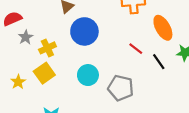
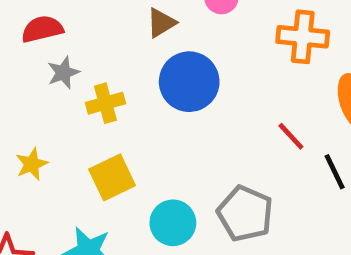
yellow square: (44, 73) -> (112, 177), moved
cyan circle: (88, 75) -> (173, 223), moved

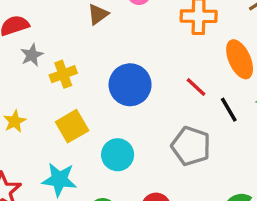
blue circle: (189, 82) -> (130, 85), moved
gray pentagon: (245, 214) -> (191, 146), moved

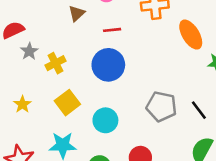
red line: (196, 87) -> (112, 30), moved, turned -42
black line: (229, 110) -> (199, 110), moved

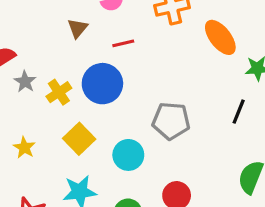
blue circle: (108, 65) -> (102, 84), moved
gray pentagon: (161, 106) -> (171, 121), moved
black line: (199, 110) -> (239, 112), moved, turned 66

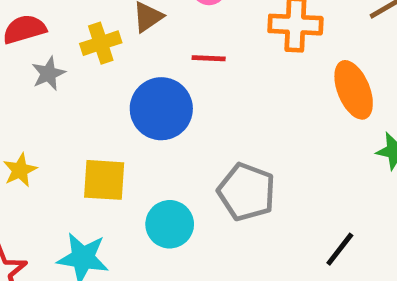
yellow cross: (59, 92) -> (101, 43), moved
black line: (239, 112) -> (340, 249), moved
yellow square: (79, 139) -> (104, 180), turned 32

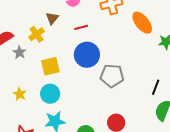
blue circle: (161, 109) -> (87, 55), moved
yellow square: (104, 180) -> (50, 66), moved
cyan circle: (170, 224) -> (50, 94), moved

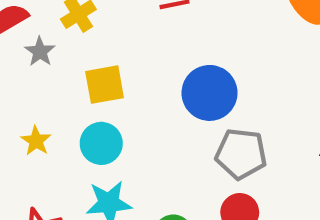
blue circle: (87, 55) -> (210, 93), moved
gray pentagon: (112, 76) -> (241, 154), moved

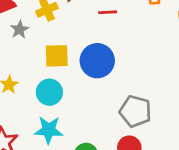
blue circle: (210, 93) -> (97, 61), moved

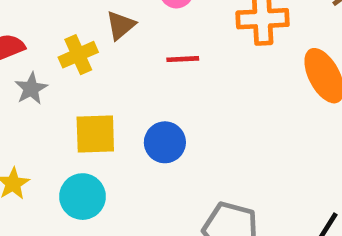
blue circle: (97, 61) -> (165, 142), size x0.7

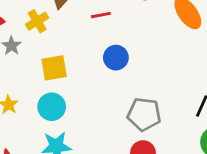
blue circle: (165, 142) -> (116, 58), moved

